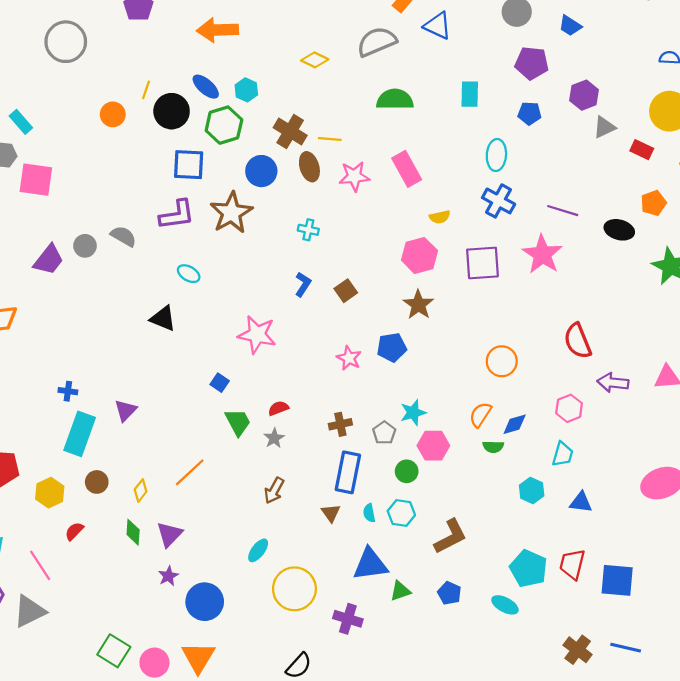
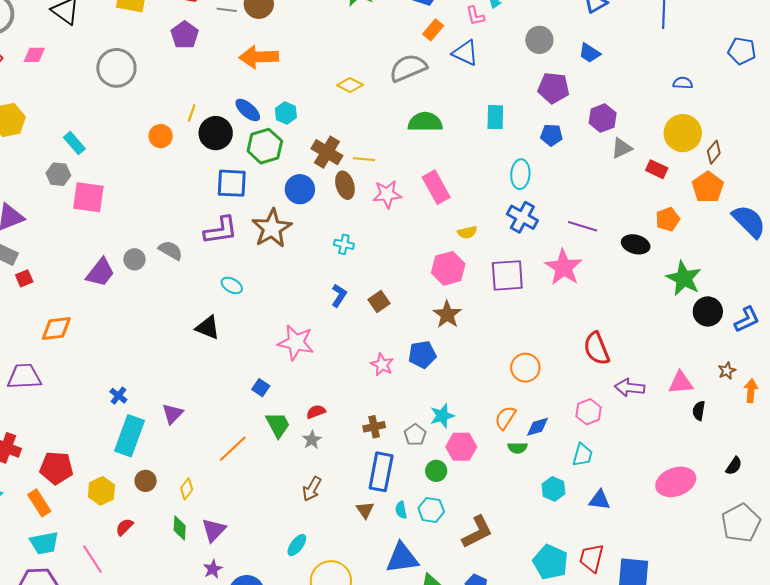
blue cross: (68, 391) -> (118, 396), turned 30
orange line: (190, 472) -> (233, 449), moved

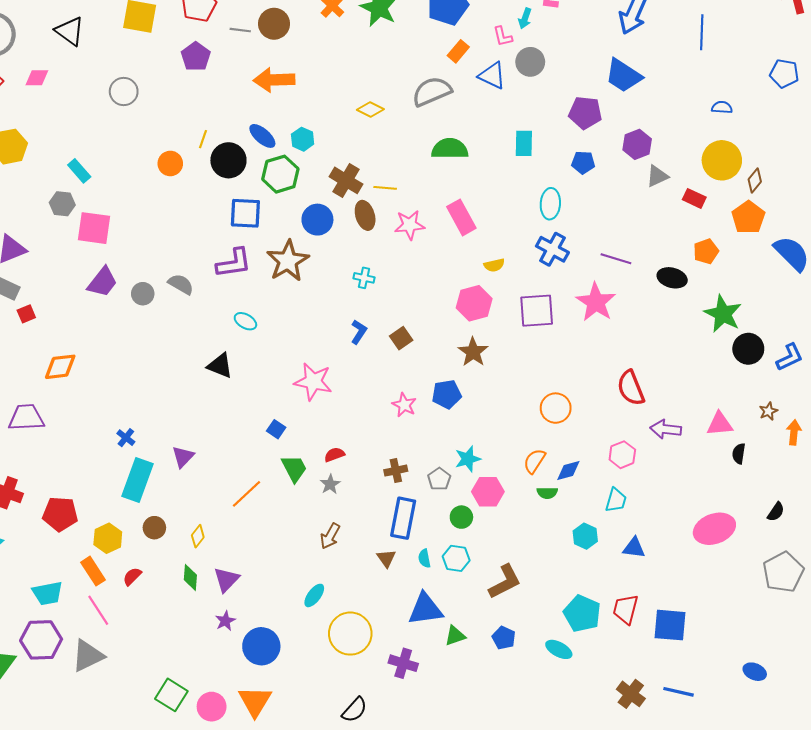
gray circle: (539, 40) -> (530, 62), moved
blue trapezoid: (590, 53) -> (623, 76), size x1.6
gray circle: (116, 68) -> (124, 91), size x0.7
purple trapezoid: (100, 272) -> (103, 282), moved
orange rectangle: (39, 503) -> (93, 571), moved

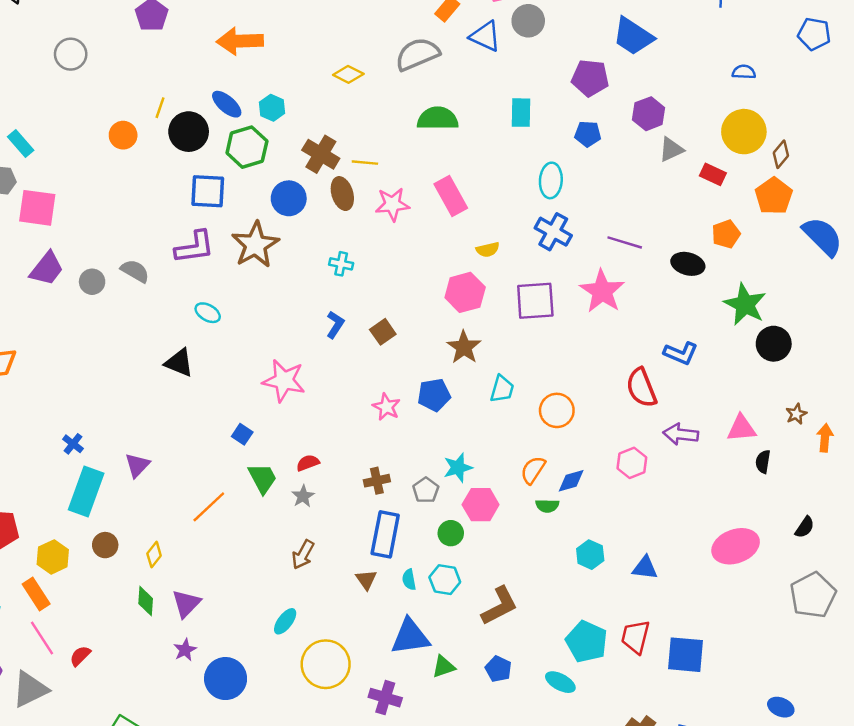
blue L-shape: (790, 357) -> (681, 353), moved, turned 48
cyan trapezoid: (616, 500) -> (502, 389), moved
red semicircle: (132, 576) -> (80, 656), moved

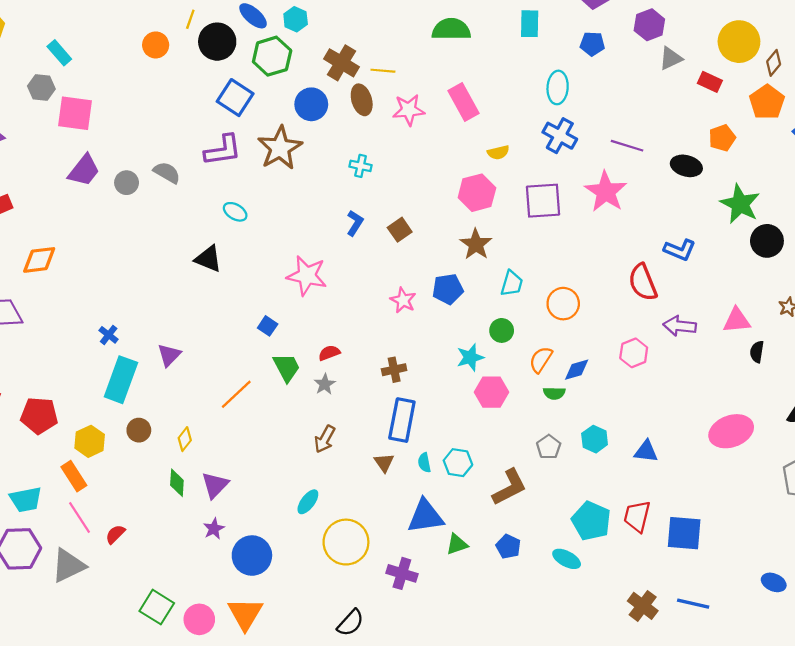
blue square: (208, 191) -> (235, 98), turned 30
gray pentagon: (426, 490) -> (549, 447), moved
green circle: (451, 533) -> (502, 330), moved

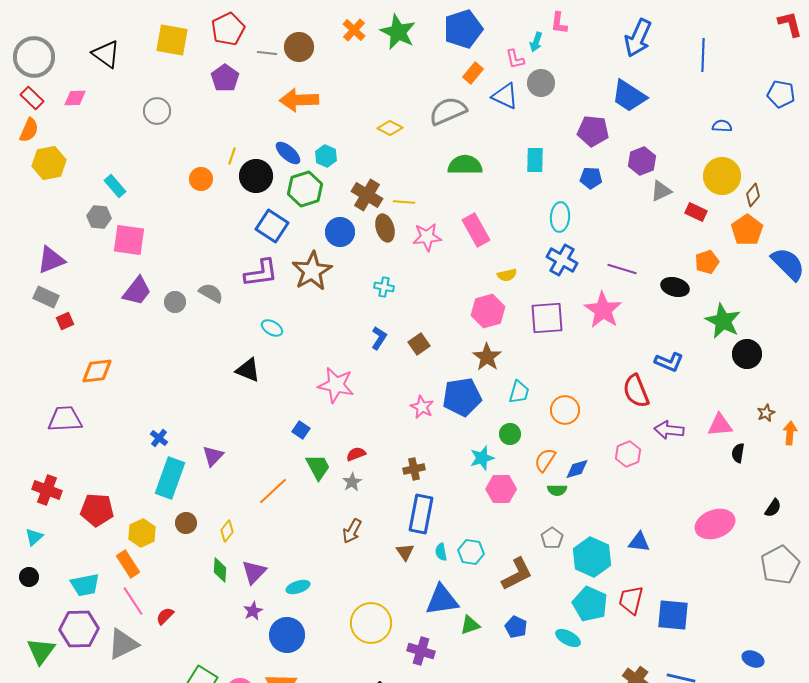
blue pentagon: (448, 289) -> (462, 397), size x1.4
cyan hexagon: (595, 439) -> (592, 557), moved, size x1.6
cyan ellipse: (308, 502) -> (298, 587), moved, turned 35

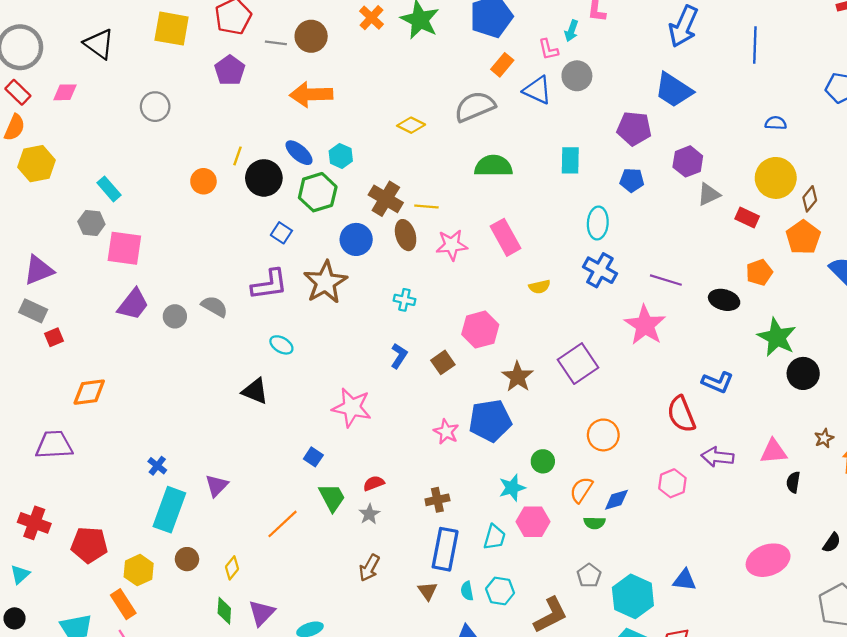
blue square: (272, 226) -> (281, 233), size x0.6
pink hexagon: (488, 311) -> (480, 330), moved
purple square: (547, 318) -> (578, 364), moved, turned -30
cyan trapezoid: (519, 392) -> (495, 537), moved

